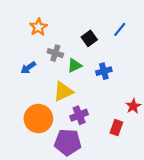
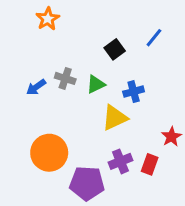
orange star: (38, 27) -> (48, 19), moved
gray cross: (55, 53) -> (65, 78), moved
yellow triangle: (63, 91) -> (115, 118), moved
purple cross: (79, 115) -> (120, 161), moved

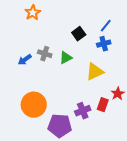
blue cross: (134, 92) -> (104, 44), moved
yellow triangle: (115, 118) -> (95, 72), moved
red rectangle: (150, 164) -> (103, 105), moved

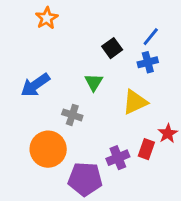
gray cross: (45, 54) -> (72, 115), moved
green triangle: (66, 58) -> (94, 82), turned -32
blue arrow: (25, 60) -> (35, 85), size x1.5

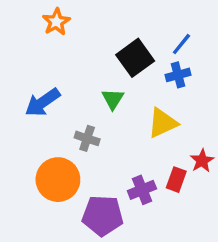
black square: (112, 48) -> (135, 58), size x1.5

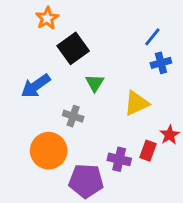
black square: (135, 58) -> (73, 48), moved
blue cross: (178, 75) -> (161, 63), moved
purple cross: (142, 190) -> (119, 159), turned 35

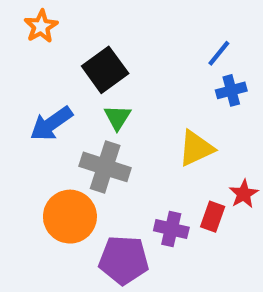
orange star: (47, 18) -> (41, 26), moved
green triangle: (95, 83) -> (117, 117), moved
gray cross: (73, 116) -> (105, 167), size x1.6

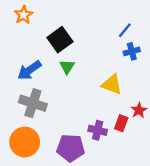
yellow triangle: (196, 148) -> (112, 84), turned 45
gray cross: (105, 167) -> (33, 103), moved
orange circle: (70, 217) -> (25, 142), moved

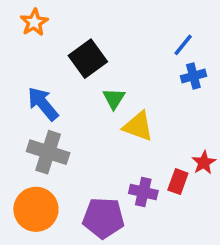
green triangle: (67, 67) -> (114, 99), moved
blue arrow: (29, 70) -> (43, 104), turned 85
yellow triangle: (112, 84) -> (138, 126), moved

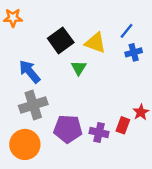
orange star: (34, 22) -> (13, 18), moved, turned 30
yellow triangle: (138, 126) -> (95, 43), moved
gray cross: (48, 152) -> (33, 105), turned -36
purple pentagon: (103, 218) -> (68, 129), moved

